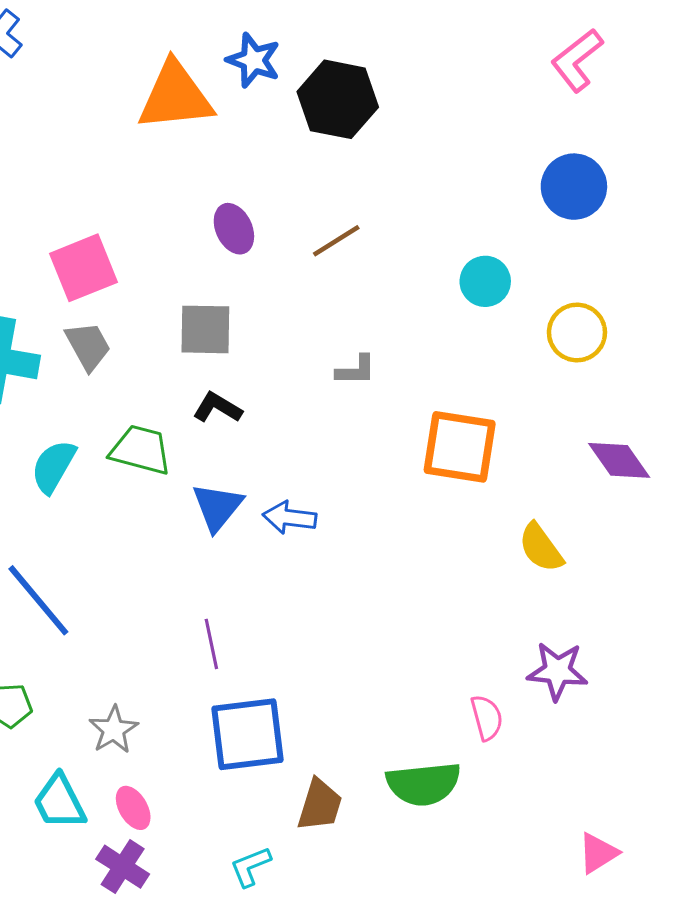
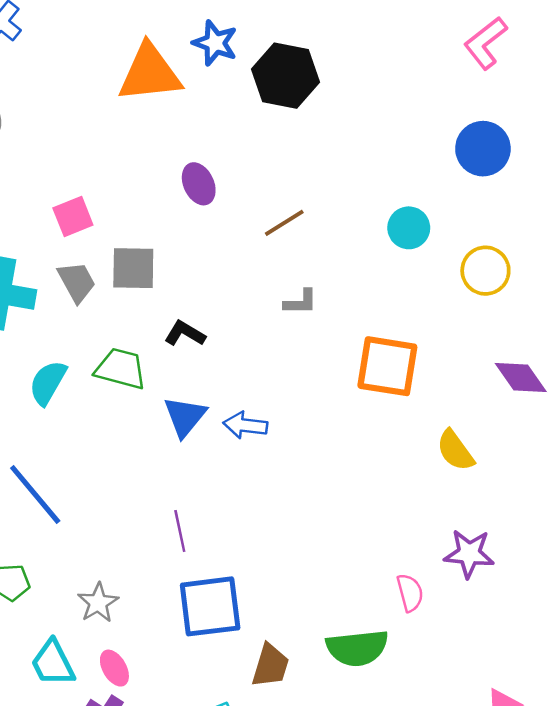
brown line: (336, 241) -> (284, 223), moved
pink square: (84, 268) -> (73, 217), size x0.7
gray square: (205, 329) -> (133, 268), moved

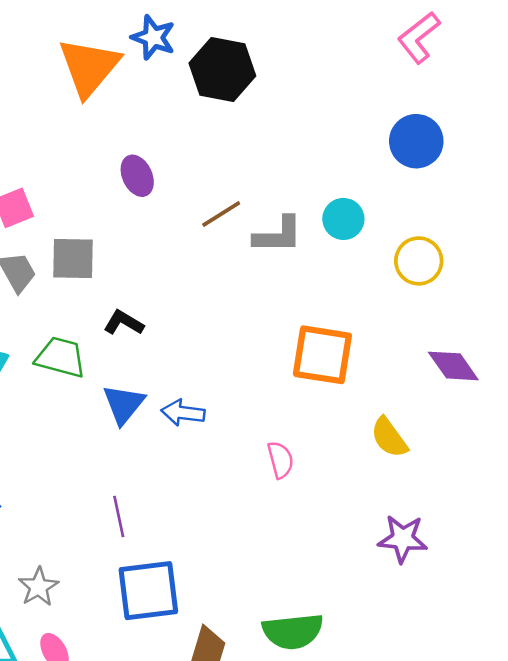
orange triangle: (150, 73) -> (89, 67), turned -44
gray L-shape: (301, 302) -> (278, 235), moved, size x1.5
pink semicircle: (410, 593) -> (280, 460), moved

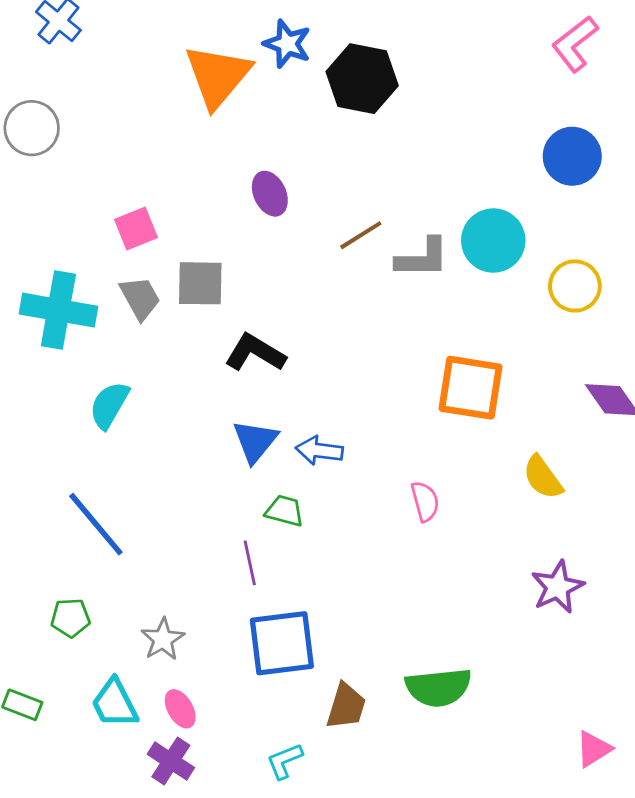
cyan circle: (343, 219) -> (493, 241), size x1.4
black L-shape: (124, 323) -> (255, 353), size x1.4
green trapezoid: (61, 357) -> (285, 511), moved, size x0.7
purple star: (403, 539) -> (558, 587), turned -30

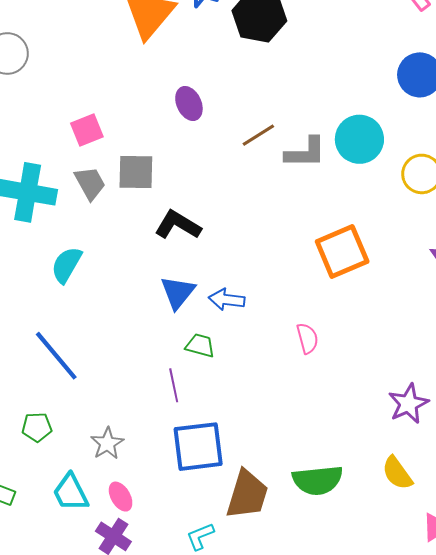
orange square: (471, 388) -> (342, 252), turned -32
yellow semicircle: (543, 477) -> (397, 473), moved
brown trapezoid: (346, 706) -> (247, 495), size x1.4

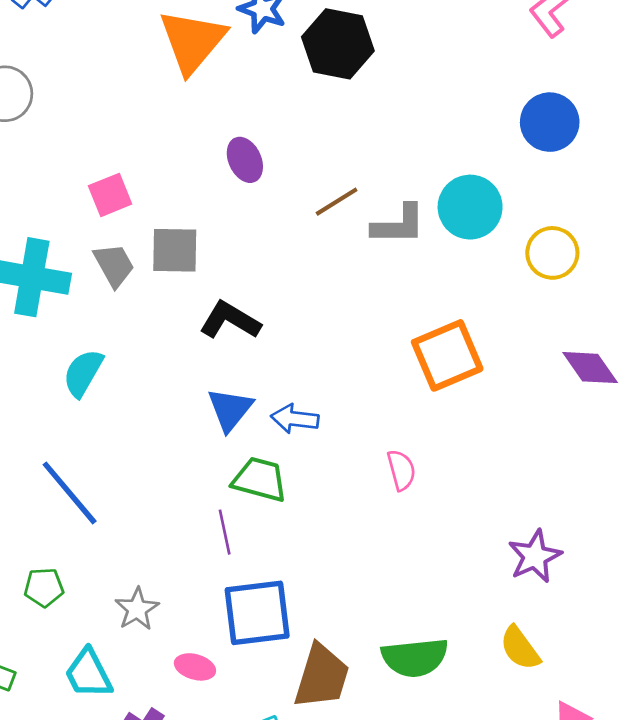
green trapezoid: (200, 345) -> (260, 479), size x1.4
pink ellipse: (121, 497) -> (195, 667), moved, turned -44

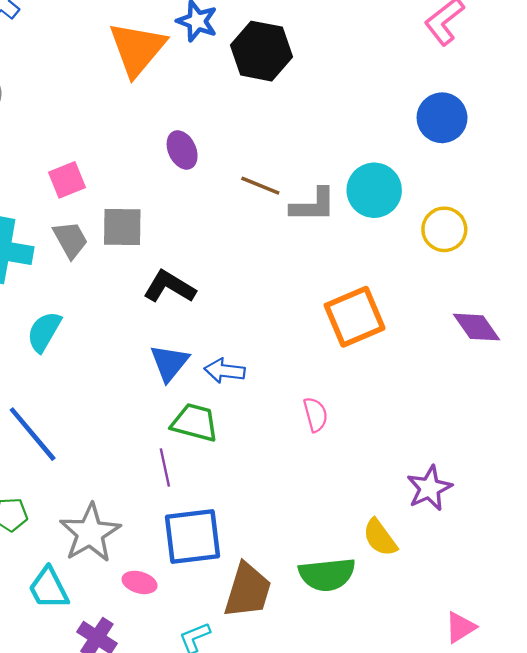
brown line: (337, 202) -> (260, 186), turned 54
gray star: (137, 609) -> (90, 533), size x1.6
yellow semicircle: (520, 648) -> (380, 538), moved

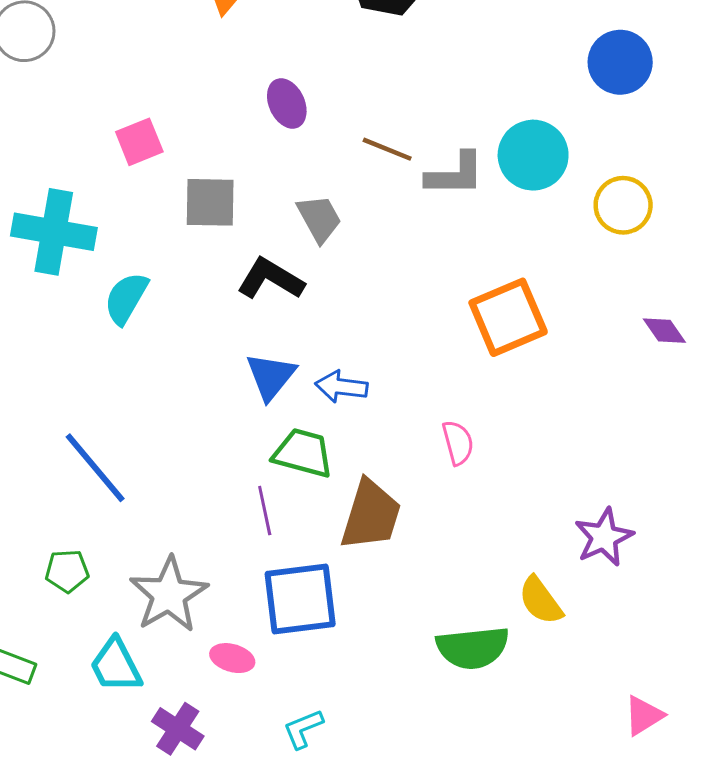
gray trapezoid: (71, 240) -> (319, 219), moved
purple diamond: (477, 327) -> (664, 331), size x0.7
cyan semicircle: (44, 332) -> (126, 298), moved
brown trapezoid: (248, 590) -> (371, 515), moved

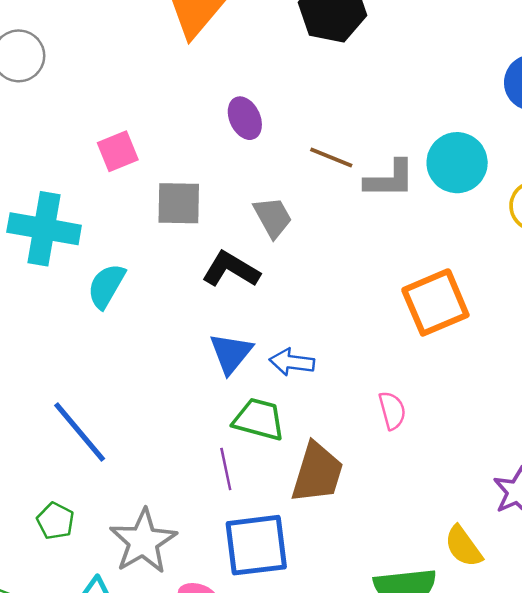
green pentagon: (67, 571) -> (55, 521), turned 30

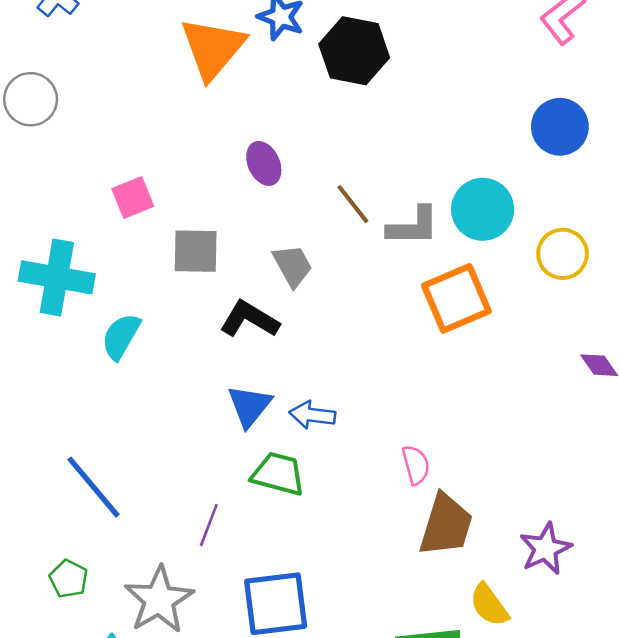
brown line: (331, 158) -> (353, 204), turned 30
orange square: (435, 302) -> (456, 298), moved
purple line: (226, 469) -> (209, 525), moved, turned 33
brown trapezoid: (317, 473) -> (446, 525), moved

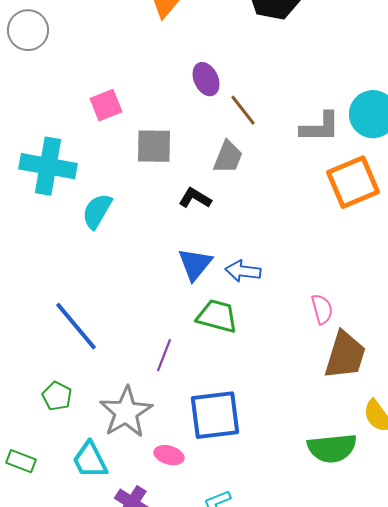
brown line: (353, 204) -> (243, 110), moved
gray trapezoid: (293, 266) -> (228, 157), turned 51
black L-shape: (249, 319) -> (195, 198), size x0.7

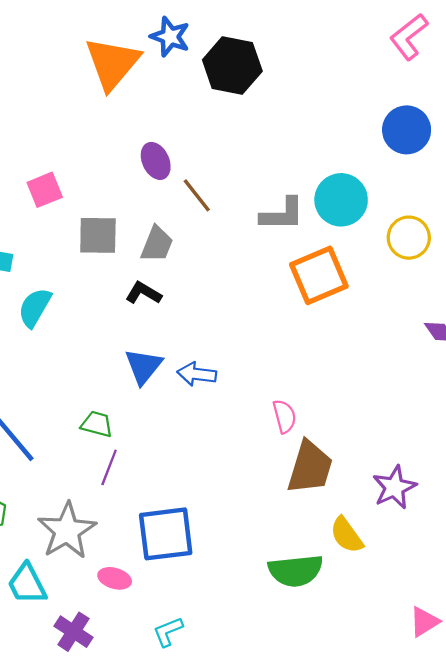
gray trapezoid: (228, 157) -> (157, 244), moved
green trapezoid: (217, 316) -> (97, 424), moved, size x0.7

